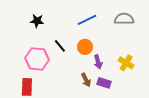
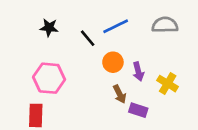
black line: (60, 46) -> (88, 38), moved
purple arrow: (98, 62) -> (138, 72), moved
brown arrow: (86, 80) -> (120, 94), moved

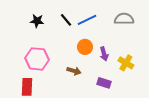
black line: (88, 38) -> (66, 20), moved
brown arrow: (120, 94) -> (74, 71), moved, turned -48

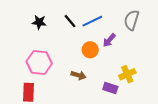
gray semicircle: (124, 19) -> (132, 20), turned -72
purple arrow: (104, 54) -> (109, 40), moved, turned 56
yellow cross: (126, 63) -> (127, 74), moved, turned 35

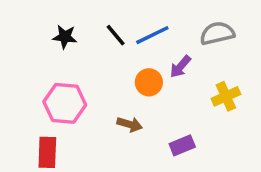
gray semicircle: (132, 20) -> (217, 33), turned 60
yellow cross: (127, 74) -> (226, 96), moved
purple rectangle: (110, 88) -> (182, 145), turned -40

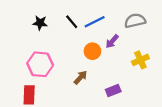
brown arrow: (130, 124) -> (80, 77), turned -64

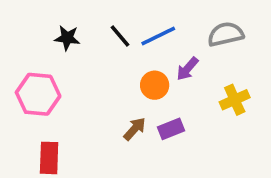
pink hexagon: (40, 64) -> (38, 94), moved
purple rectangle: (113, 90) -> (171, 129), moved

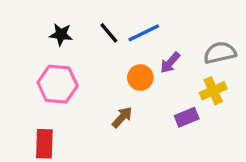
gray semicircle: (226, 34) -> (220, 53), moved
pink hexagon: (38, 94) -> (58, 84), moved
purple rectangle: (171, 129) -> (187, 117), moved

